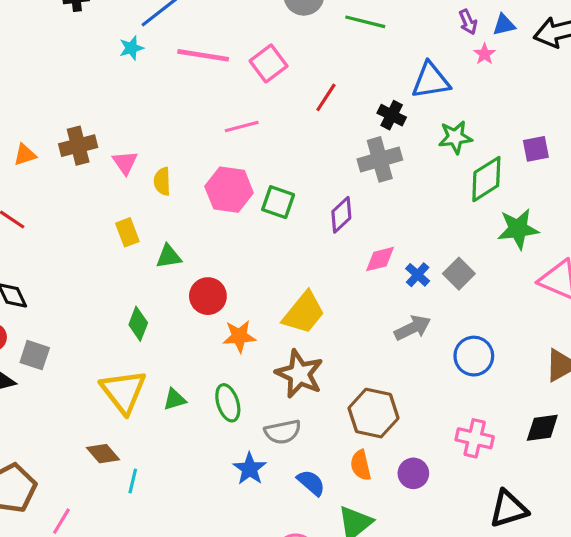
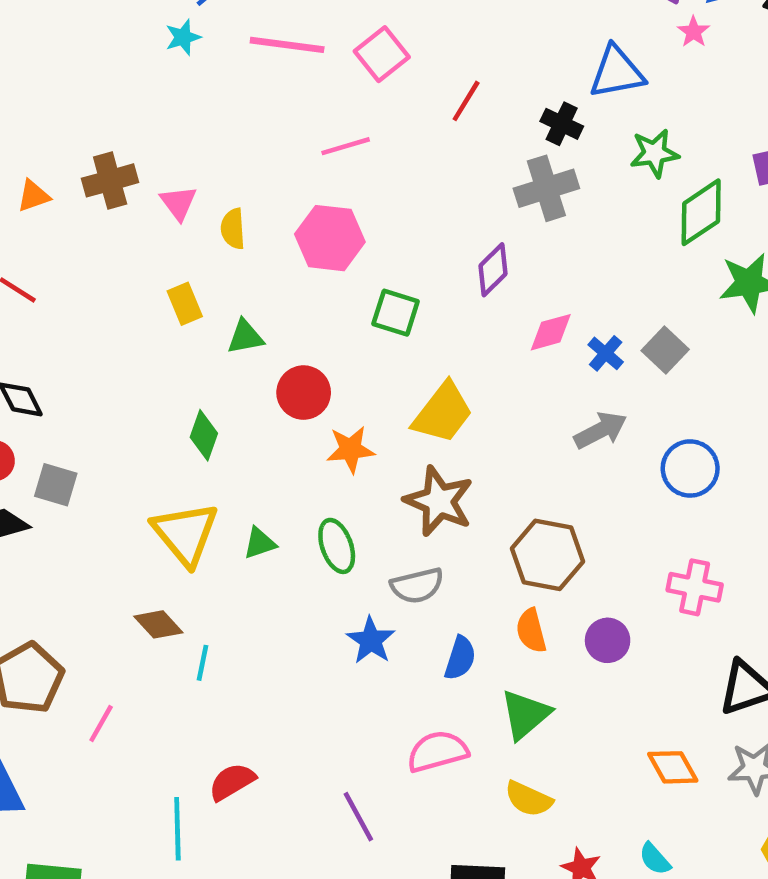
green square: (278, 202) -> (396, 313), moved
blue semicircle: (311, 483) -> (460, 658), turned 68

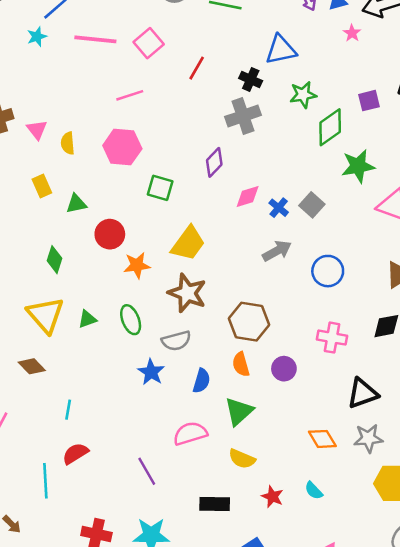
pink star: (693, 32) -> (352, 33), moved
cyan line: (202, 663) -> (68, 410), moved

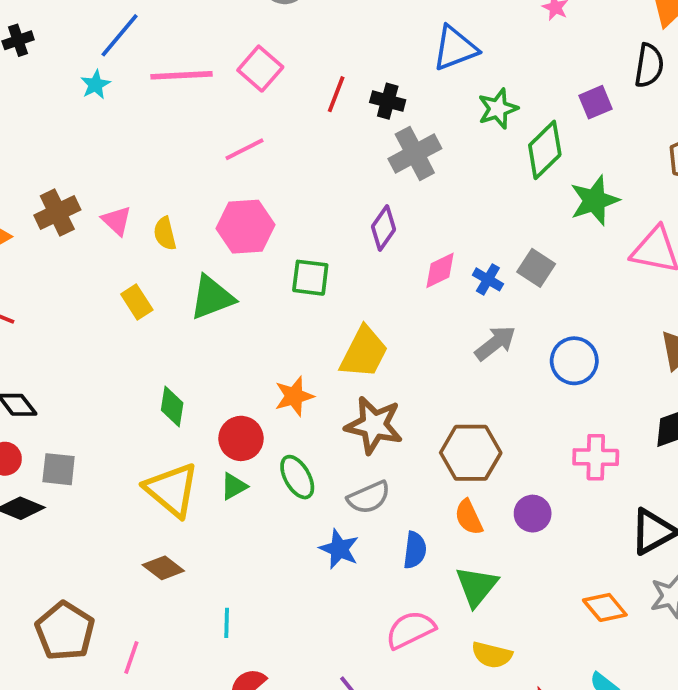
black cross: (251, 80) -> (388, 101), moved
green triangle: (76, 204) -> (212, 297), moved, size x1.5
red circle: (110, 234) -> (241, 438), moved

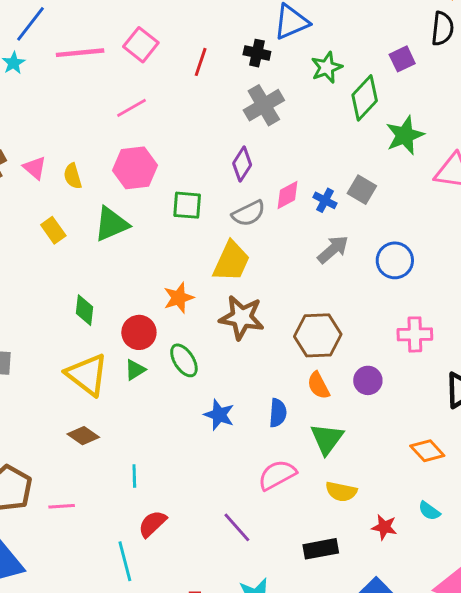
black cross: (388, 101) -> (257, 53), moved
gray semicircle: (369, 497) -> (249, 213), moved
pink line: (131, 657) -> (62, 506), turned 70

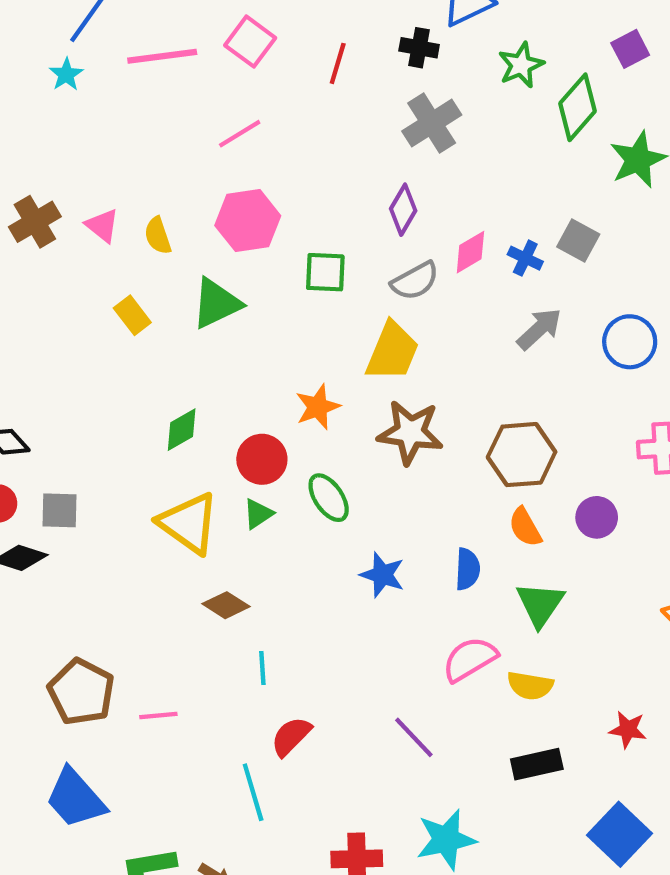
green diamond: (84, 310) -> (182, 430), turned 56
brown diamond: (83, 436) -> (226, 605), moved
yellow semicircle: (341, 492) -> (530, 686), moved

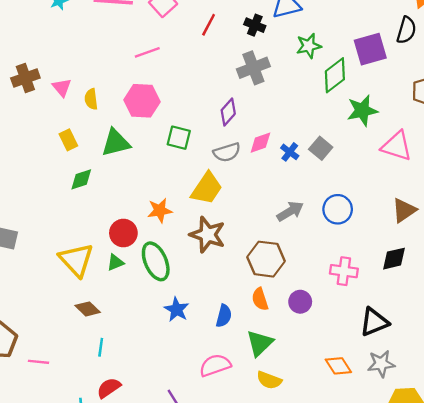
purple square: (630, 49) -> (370, 49), size x1.6
gray arrow: (539, 329) -> (290, 211), moved
green diamond: (182, 430) -> (81, 179), moved
green ellipse: (329, 498) -> (156, 261), size x1.4
yellow semicircle: (530, 686) -> (269, 380), moved

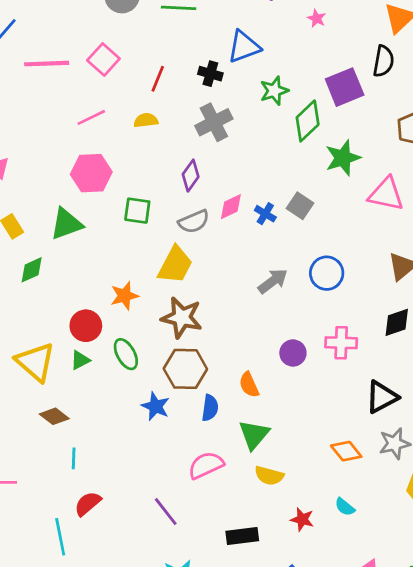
yellow semicircle: (91, 99) -> (146, 120), moved, turned 96
brown hexagon: (266, 259) -> (185, 369), moved
green ellipse: (156, 261) -> (126, 354), size x0.7
purple circle: (300, 302) -> (293, 353), moved

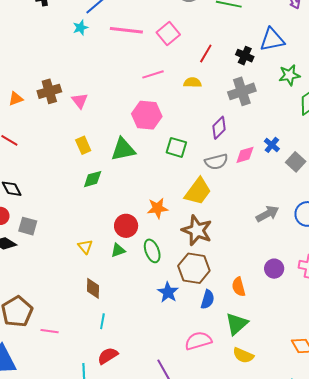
blue cross: (265, 214) -> (272, 145), moved
yellow triangle: (35, 362) -> (85, 247), size x0.5
brown diamond: (54, 416) -> (93, 288), turned 45

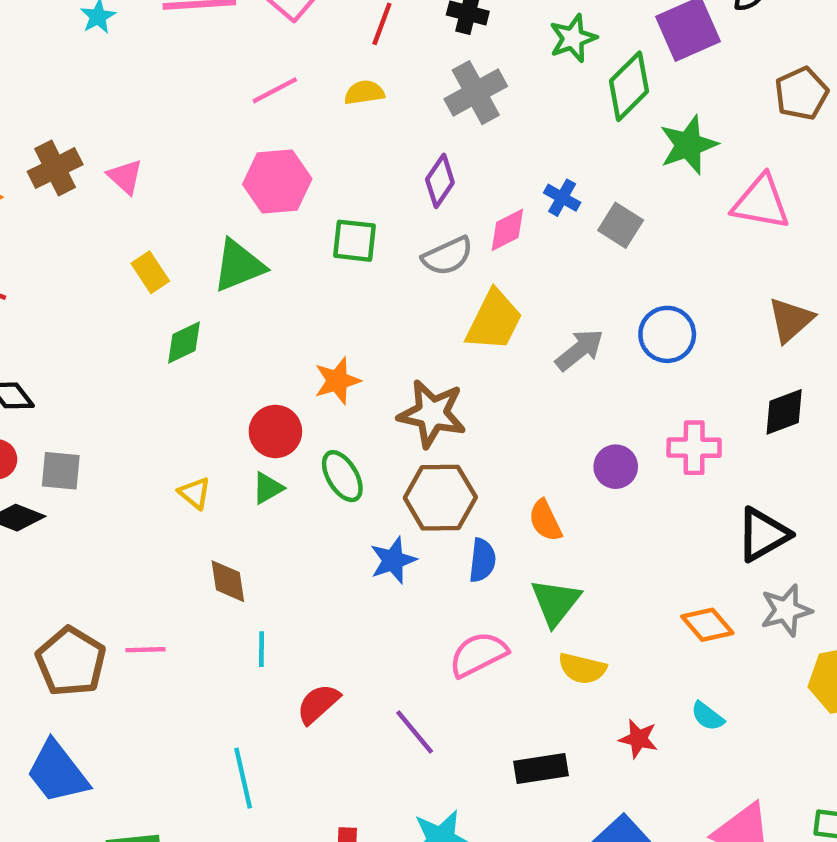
yellow trapezoid: (198, 191) -> (494, 320), moved
blue star: (168, 292) -> (393, 560), turned 30
pink line: (50, 331) -> (146, 650), moved
red semicircle: (108, 356) -> (318, 704), moved

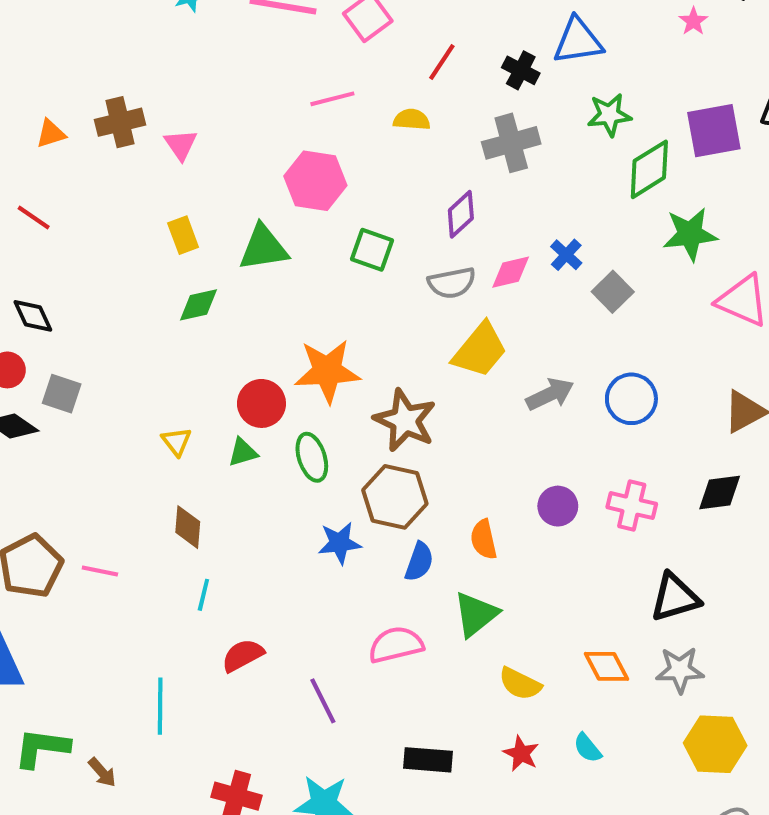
orange star: (337, 381) -> (327, 371), size x1.5
yellow semicircle: (582, 668) -> (520, 684), moved

